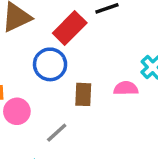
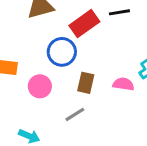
pink circle: (17, 111) -> (40, 86), moved
gray line: (57, 133) -> (75, 114), moved

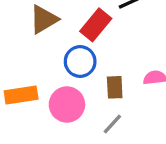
pink circle: (40, 86) -> (67, 105), size x1.4

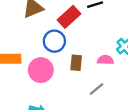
gray line: (112, 124) -> (96, 89), moved

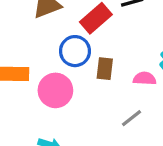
brown rectangle: (76, 63) -> (105, 69), moved

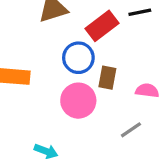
pink circle: (55, 90) -> (78, 101), moved

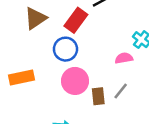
brown rectangle: (107, 78) -> (98, 96), moved

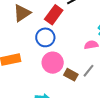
brown rectangle: (98, 96) -> (71, 75), turned -56

